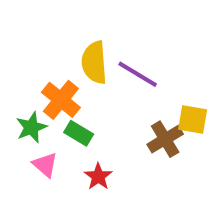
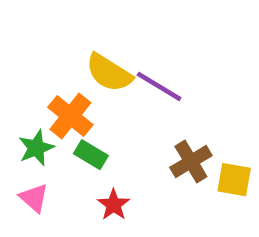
yellow semicircle: (94, 62) -> (109, 73), turned -54
yellow square: (193, 119) -> (234, 180), moved
pink triangle: (45, 165) -> (34, 198), moved

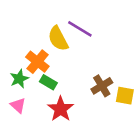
yellow semicircle: (109, 73) -> (58, 39), turned 30
purple line: (159, 86) -> (80, 29), moved
red star: (114, 205) -> (61, 109), size x1.5

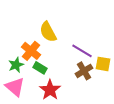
purple line: (80, 29) -> (82, 51), moved
yellow square: (125, 96) -> (103, 64), moved
pink triangle: (18, 105) -> (15, 87), size x1.5

